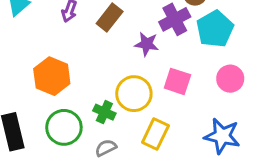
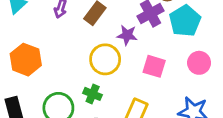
orange hexagon: (52, 76) -> (26, 60), moved
yellow circle: (134, 94) -> (105, 59), moved

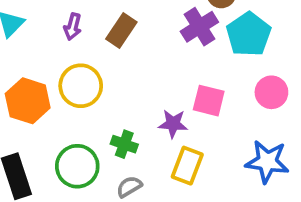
purple star: (127, 35) -> (173, 124), moved
yellow circle: (105, 59) -> (81, 86), moved

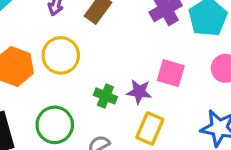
green cross: (124, 144) -> (105, 96), moved

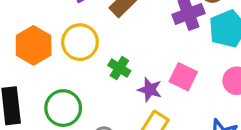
green cross: (105, 96) -> (119, 68), moved

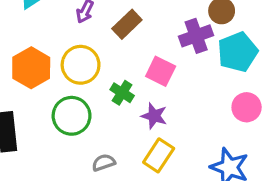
pink square: (183, 77) -> (161, 71), moved
green circle: (63, 108) -> (72, 116), moved

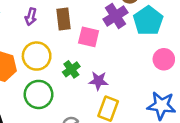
brown rectangle: (127, 24) -> (63, 19), turned -40
pink square: (161, 71) -> (89, 37), moved
green cross: (122, 93) -> (71, 69), turned 35

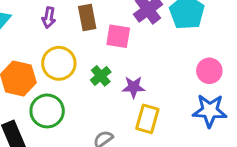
pink circle: (164, 59) -> (209, 71), moved
green circle: (39, 94) -> (47, 111), moved

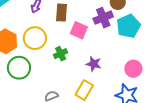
purple star: (134, 87) -> (94, 64), moved

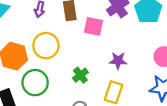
green cross: (61, 54) -> (80, 75), moved

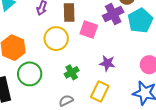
yellow circle: (46, 46) -> (56, 39), moved

